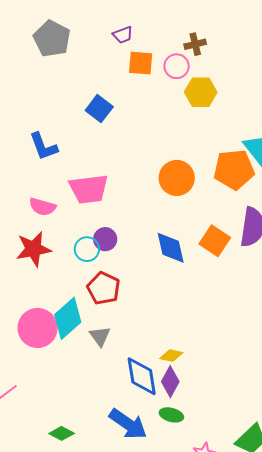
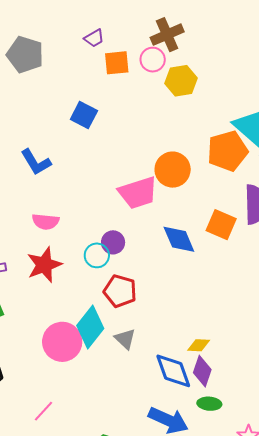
brown cross: (195, 44) -> (167, 35), size x1.5
pink trapezoid: (89, 189) -> (138, 193), moved

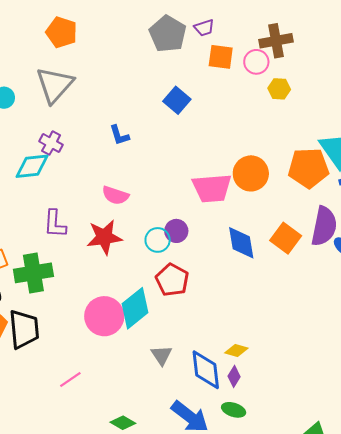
gray pentagon: (25, 55) -> (168, 34), moved
yellow hexagon: (181, 81) -> (279, 89), size x0.7
blue L-shape: (36, 162) -> (119, 135), size x0.7
gray triangle: (125, 339) -> (162, 355), moved
purple diamond: (202, 371) -> (234, 376), size x0.7

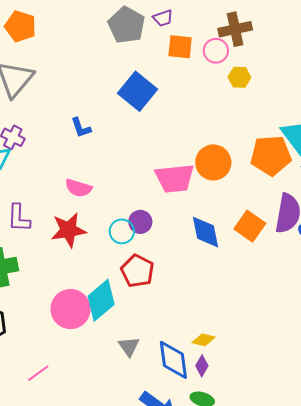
blue square: (177, 100) -> (137, 91), size x1.4

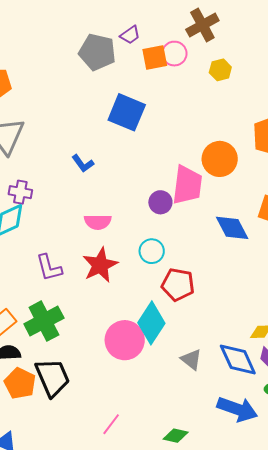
pink circle: (216, 51) -> (174, 54), moved
pink trapezoid: (175, 178) -> (187, 185), turned -60
purple circle: (140, 222) -> (160, 202), moved
pink line: (38, 373) -> (111, 424), moved

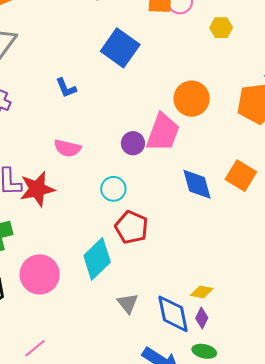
orange circle: (220, 159) -> (192, 99), moved
red star: (100, 265) -> (37, 189), moved
pink circle: (125, 340) -> (40, 274), moved

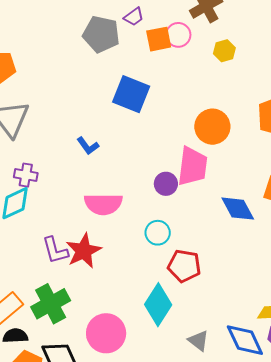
pink semicircle: (67, 148) -> (103, 204), size x1.4

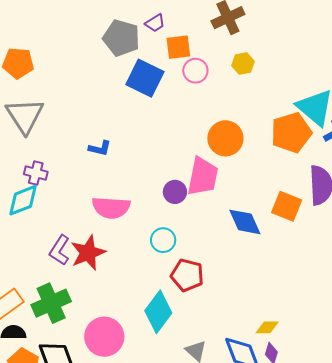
pink circle: (178, 35) -> (195, 71), moved
blue square: (131, 94) -> (145, 78), moved
blue L-shape: (88, 146) -> (100, 148), turned -45
purple L-shape: (55, 250) -> (60, 250), turned 44

